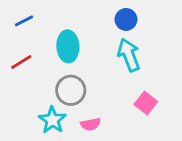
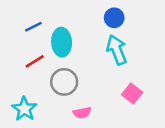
blue line: (24, 21) -> (33, 27), moved
red line: (21, 62) -> (35, 61), moved
cyan star: (52, 120) -> (24, 109), moved

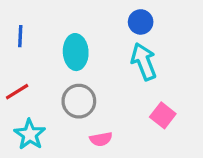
blue line: (33, 27) -> (20, 36), moved, turned -60
red line: (35, 61) -> (17, 92), moved

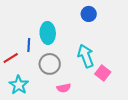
blue line: (20, 36) -> (29, 45), moved
cyan arrow: (144, 62) -> (86, 56), moved

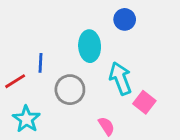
cyan ellipse: (48, 33) -> (90, 46), moved
pink semicircle: (64, 88) -> (106, 126), moved, turned -112

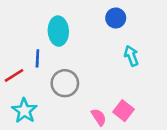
cyan ellipse: (90, 46) -> (58, 31), moved
cyan arrow: (120, 78) -> (131, 56), moved, size x0.7
pink square: (144, 102) -> (124, 111), moved

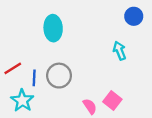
blue circle: (116, 18) -> (134, 16), moved
blue line: (37, 58) -> (34, 78), moved

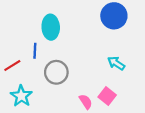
blue circle: (134, 16) -> (114, 16), moved, size x1.5
cyan arrow: (120, 51) -> (116, 63), moved, turned -36
blue line: (34, 78) -> (35, 51), moved

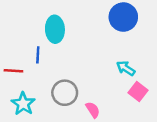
red line: (12, 66) -> (13, 71), turned 36
gray circle: (56, 72) -> (65, 93), moved
pink square: (107, 96) -> (138, 91), moved

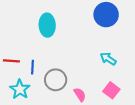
blue line: (38, 55) -> (32, 67), moved
pink square: (138, 91) -> (111, 90), moved

